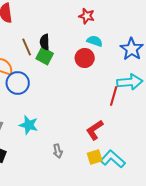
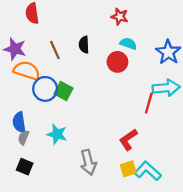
black semicircle: (45, 42) -> (84, 45), moved
green square: (45, 56) -> (63, 91), moved
gray arrow: (58, 151) -> (88, 162), size x1.6

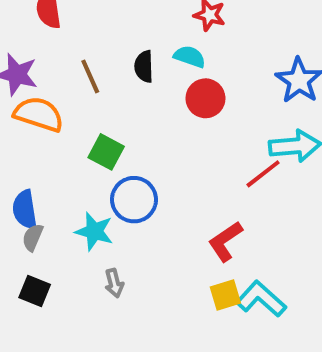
cyan semicircle: (128, 44) -> (190, 57), moved
blue circle: (45, 89) -> (134, 200), moved
red line: (149, 103) -> (263, 174), turned 36
gray arrow: (88, 162) -> (114, 283), moved, size x0.6

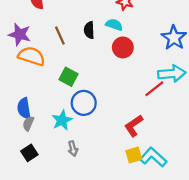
cyan star: (94, 231) -> (62, 120), turned 30
black square: (35, 291) -> (29, 153), turned 35

